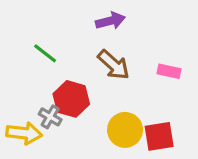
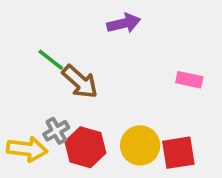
brown arrow: (114, 65) -> (80, 82), moved
red hexagon: (71, 99) -> (85, 147), moved
gray cross: (50, 117) -> (56, 131), turned 30

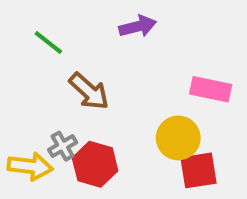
green line: (51, 60) -> (48, 43), moved
pink rectangle: (189, 80) -> (211, 89), size x1.4
yellow circle: (140, 145) -> (178, 138), moved

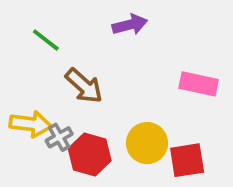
yellow circle: (178, 138) -> (147, 143), moved
yellow arrow: (30, 166) -> (31, 124), moved

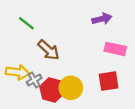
purple arrow: (130, 25) -> (102, 19), moved
yellow circle: (147, 143) -> (71, 88), moved
red square: (187, 160) -> (109, 81), moved

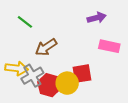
brown arrow: (49, 50) -> (46, 47), turned 105
gray cross: (34, 80) -> (32, 76), size x1.5
red square: (109, 81) -> (82, 74), moved

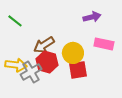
green line: (25, 22) -> (15, 21), moved
yellow circle: (67, 83) -> (73, 53), moved
red hexagon: (49, 85) -> (47, 62), moved

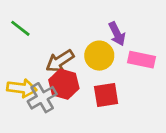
purple arrow: (92, 17) -> (117, 34), moved, turned 78
yellow circle: (73, 53) -> (99, 56), moved

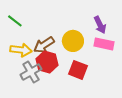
purple arrow: (117, 34) -> (100, 25), moved
yellow arrow: (22, 88) -> (21, 50), moved
red square: (106, 95) -> (78, 70), turned 30

